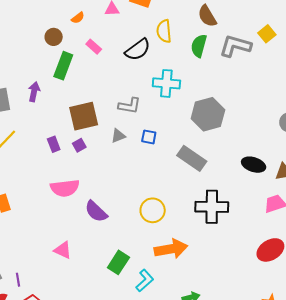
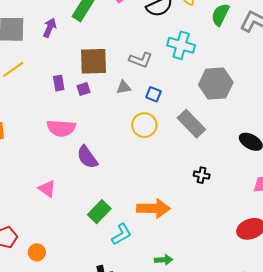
black cross: (212, 207) -> (202, 175), size x0.5
yellow circle: (153, 210) -> (144, 125), moved

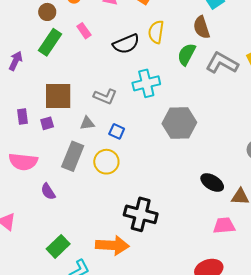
cyan cross: (181, 45) -> (146, 83), turned -32
gray rectangle: (191, 124) -> (73, 156), moved, turned 64
purple semicircle: (87, 157) -> (48, 192), size x0.7
black cross: (202, 175) -> (141, 214), moved, size x2.0

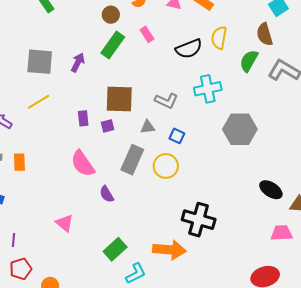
pink semicircle: (23, 162) -> (83, 164), turned 48

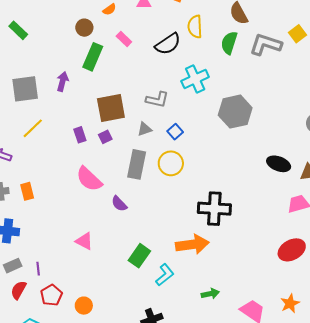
blue square: (177, 136) -> (175, 132), turned 35

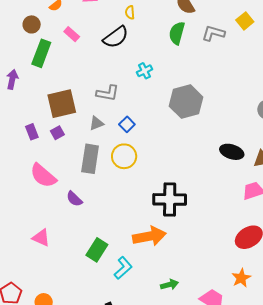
yellow semicircle: (195, 27) -> (130, 12), moved, size x0.6
gray L-shape: (266, 45) -> (213, 33), size x0.7
cyan cross: (195, 79) -> (145, 71), size x0.6
orange star: (290, 303) -> (241, 278), moved

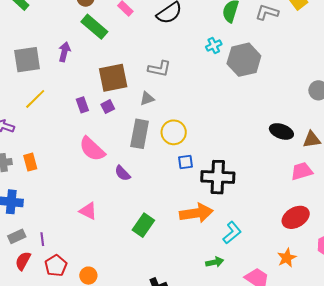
green rectangle: (41, 53) -> (94, 27), turned -72
cyan cross: (145, 71) -> (214, 45), moved
gray hexagon: (186, 102) -> (244, 60), moved
blue square: (127, 124) -> (186, 162), moved, turned 35
cyan L-shape: (123, 268) -> (232, 233), moved

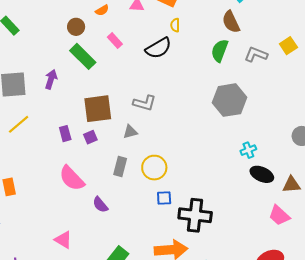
cyan cross: (214, 45) -> (248, 150), moved
gray rectangle: (140, 134) -> (120, 166), size x0.7
pink trapezoid: (302, 171) -> (279, 215), turned -125

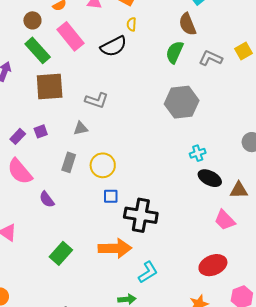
pink rectangle: (115, 41) -> (71, 36), size x1.8
brown square: (98, 109) -> (50, 86), moved
purple rectangle: (65, 134) -> (18, 136), moved, turned 56

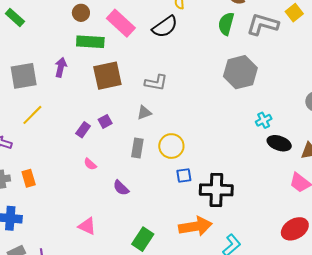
green rectangle: (38, 50) -> (90, 42), turned -36
gray L-shape: (211, 58) -> (263, 24), size x1.4
pink semicircle: (20, 171) -> (90, 164), size x0.5

